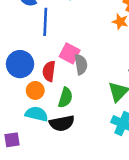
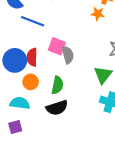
blue line: (45, 22) -> (33, 21), turned -65
red semicircle: (49, 71) -> (32, 57), moved
cyan semicircle: (37, 114) -> (20, 103), moved

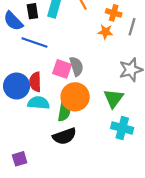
gray semicircle: (68, 55) -> (76, 66), moved
orange circle: (31, 82) -> (75, 97), moved, size x1.6
cyan semicircle: (20, 103) -> (39, 103), moved

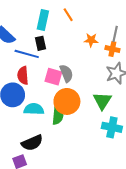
black rectangle: (32, 11) -> (41, 43), moved
orange cross: (114, 13) -> (112, 49), moved
red semicircle: (35, 82) -> (23, 75), moved
black semicircle: (64, 136) -> (32, 143), moved

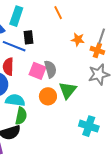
cyan rectangle: (43, 20) -> (16, 16), moved
orange circle: (67, 101) -> (48, 96), size x0.7
green triangle: (102, 101) -> (68, 90), moved
green semicircle: (58, 115) -> (21, 116), moved

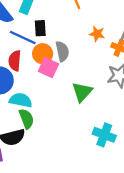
gray semicircle: (50, 69) -> (62, 51), moved
orange circle: (48, 96) -> (43, 54), moved
green semicircle: (21, 116) -> (26, 119), turned -36

